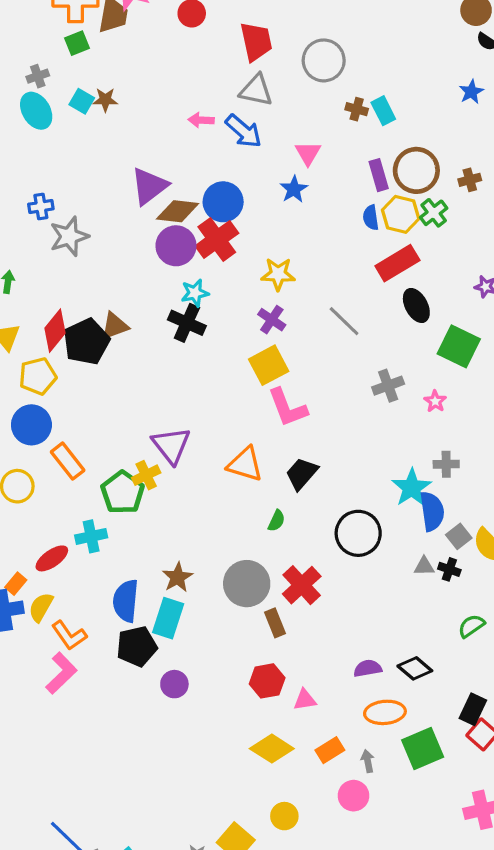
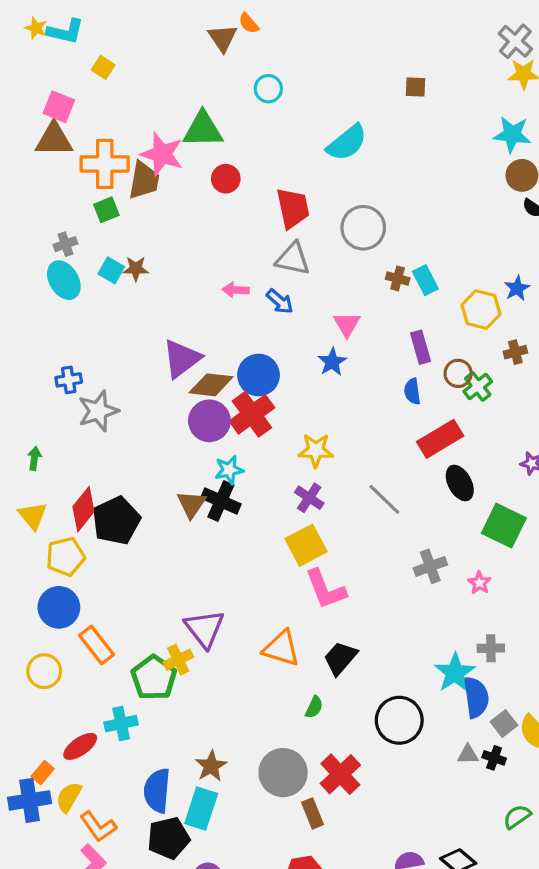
blue star: (471, 92) -> (517, 288), moved
blue arrow: (244, 131) -> (280, 301), size x0.7
brown circle: (416, 170) -> (458, 373), moved, size x0.6
yellow hexagon: (401, 214) -> (481, 310), moved
brown triangle: (115, 326) -> (191, 504), moved, turned -36

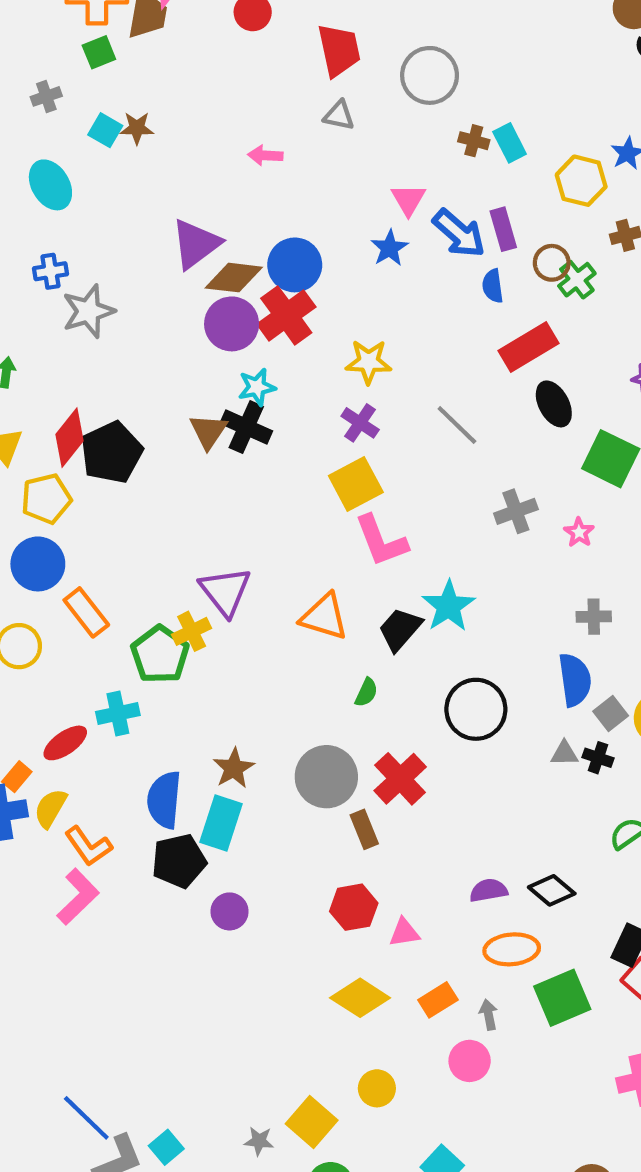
gray triangle: (293, 259) -> (339, 115), size x0.7
cyan ellipse: (64, 280) -> (50, 185), moved
blue arrow: (280, 301) -> (459, 233), moved, size x1.5
cyan star: (455, 673) -> (448, 606), moved

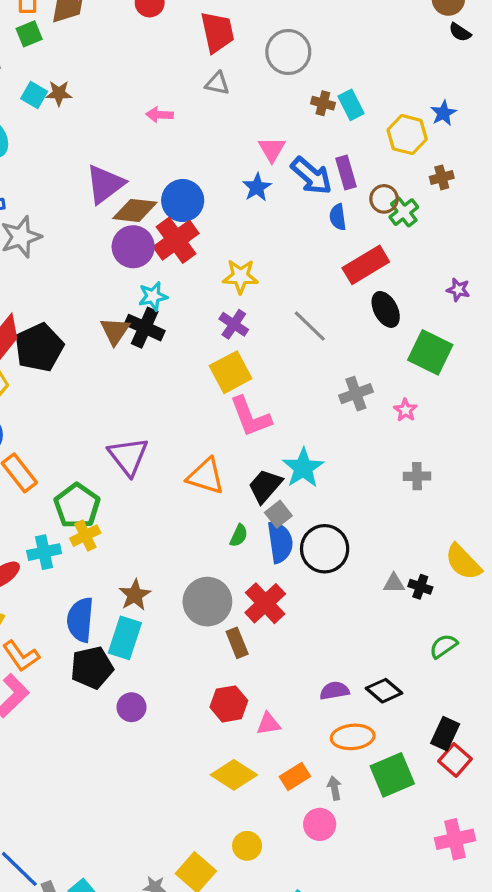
yellow cross: (192, 631) -> (85, 536), moved
blue semicircle: (575, 680) -> (280, 542), moved
gray square: (611, 713) -> (278, 514), moved

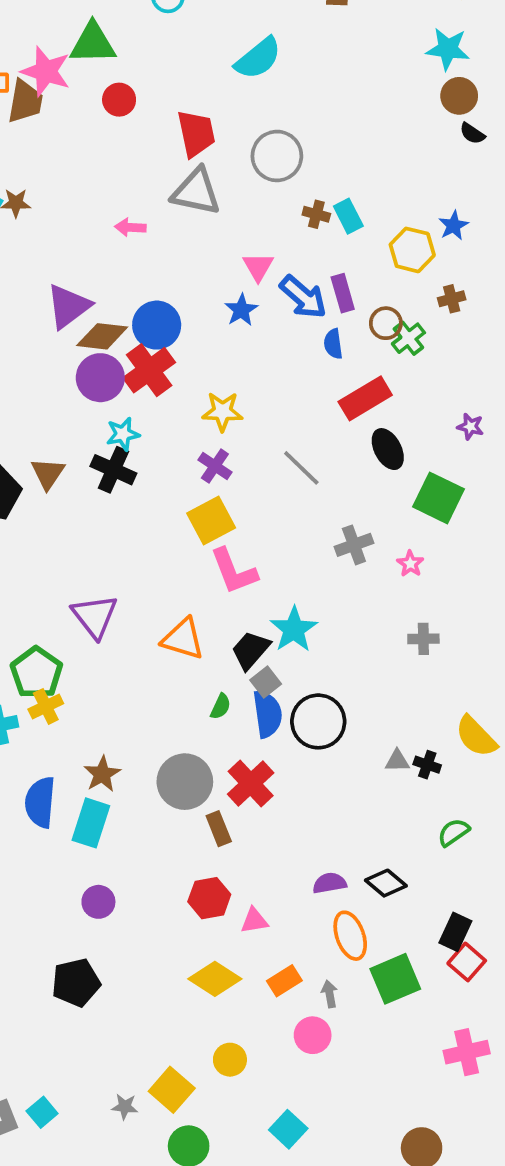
gray triangle: (217, 83) -> (196, 192), size x1.8
brown triangle: (115, 331) -> (48, 473), moved
black pentagon: (92, 668) -> (76, 983), moved
orange ellipse: (353, 737) -> (350, 936), turned 75

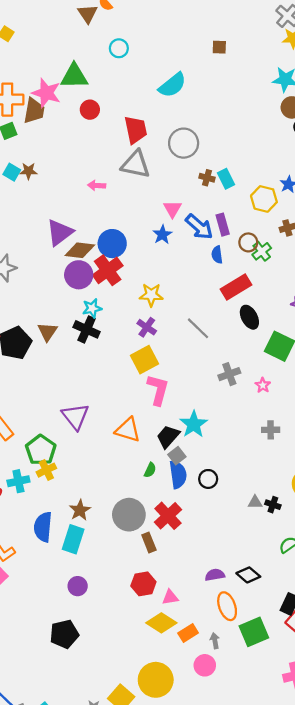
pink L-shape: (234, 571) -> (158, 390), turned -144
black circle: (318, 721) -> (208, 479), size x0.6
yellow diamond: (215, 979) -> (161, 623), moved
yellow circle: (230, 1060) -> (156, 680), size x1.8

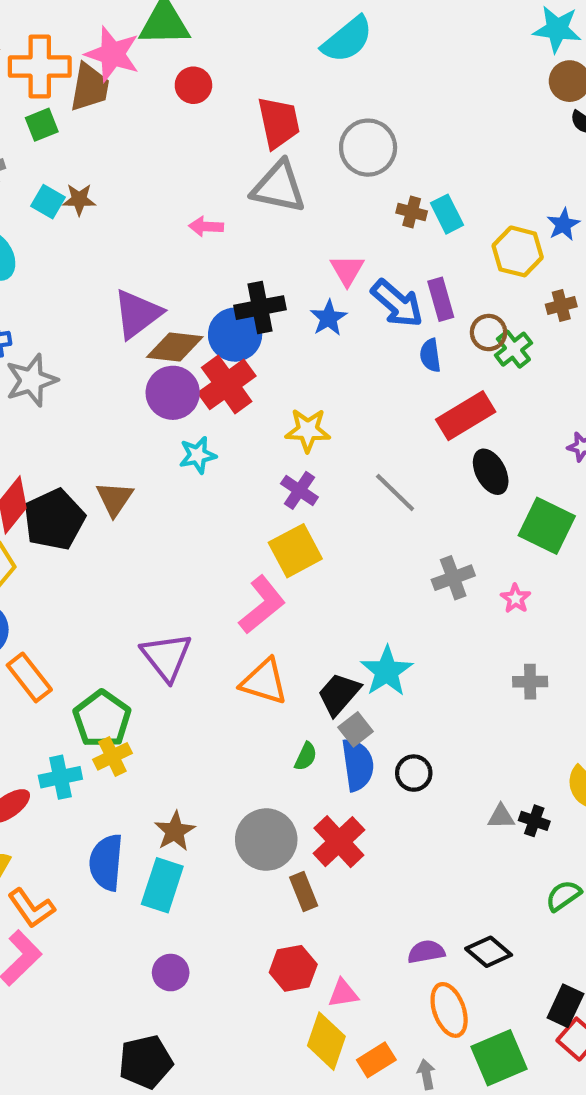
black cross: (87, 329) -> (260, 308), moved, turned -35
pink L-shape: (158, 390) -> (262, 605), moved, turned 36
yellow diamond: (161, 623) -> (326, 1041), turned 76

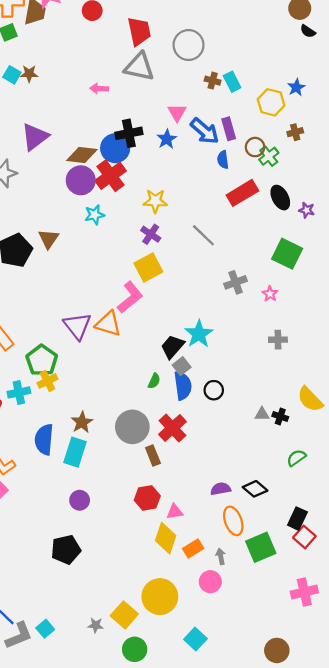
purple triangle: (137, 314) -> (35, 137), moved
black ellipse: (491, 472) -> (280, 198), moved
orange triangle: (264, 682) -> (108, 324), moved

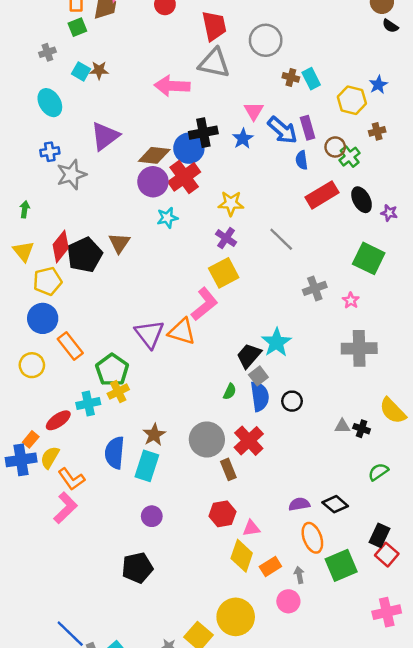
pink arrow: (99, 89) -> (172, 86), size x1.8
gray cross: (278, 340) -> (359, 348), size x1.8

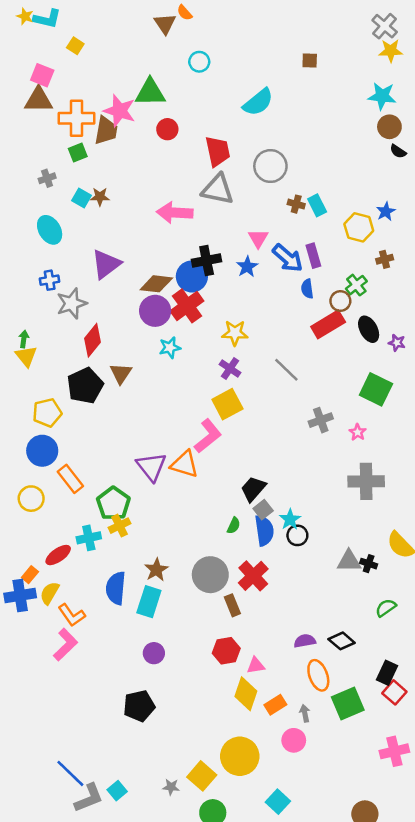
brown circle: (335, 147) -> (340, 301), moved
red diamond: (61, 246) -> (92, 340), moved
yellow triangle: (23, 251) -> (26, 356), moved
cyan star: (276, 342) -> (290, 519), moved, size x0.7
gray triangle: (342, 426) -> (349, 561), size x1.5

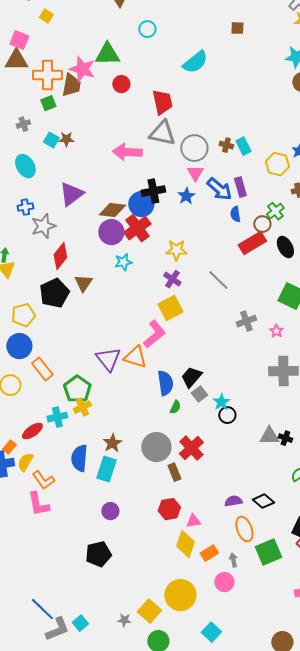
gray circle: (270, 166) -> (194, 148), moved
blue semicircle: (264, 530) -> (165, 383), moved
pink L-shape: (65, 645) -> (38, 504), turned 124

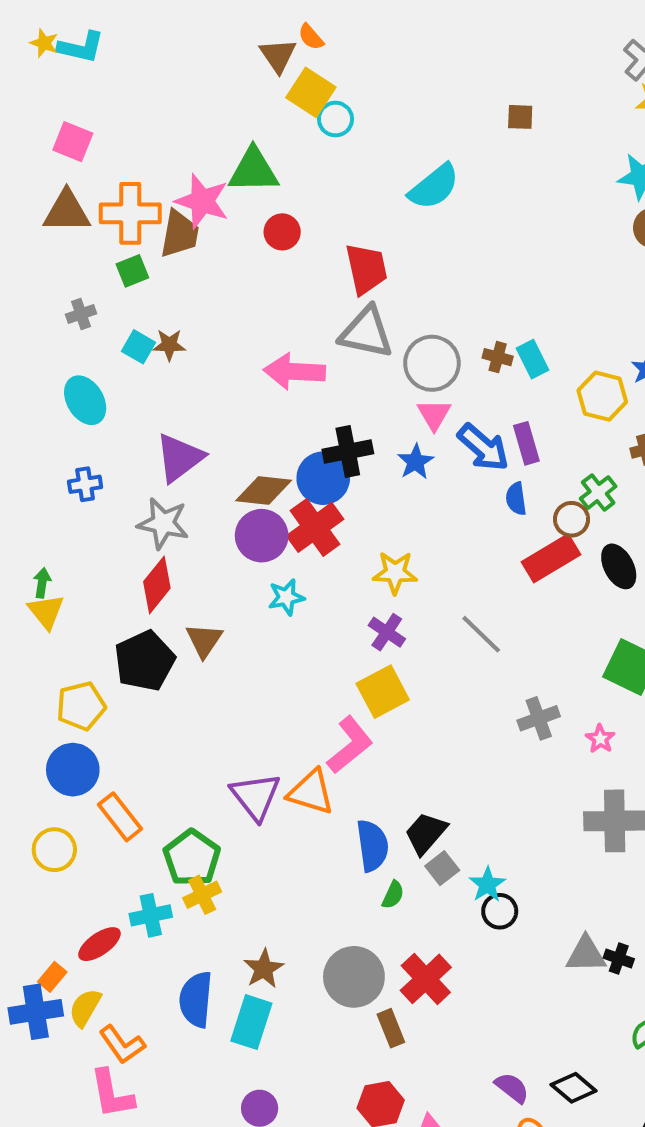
yellow square: (46, 16) -> (311, 92), moved, size x1.6
brown triangle: (16, 60) -> (67, 211), moved
gray star: (43, 226) -> (163, 523), moved, turned 30
purple semicircle: (233, 501) -> (512, 1088), turned 48

